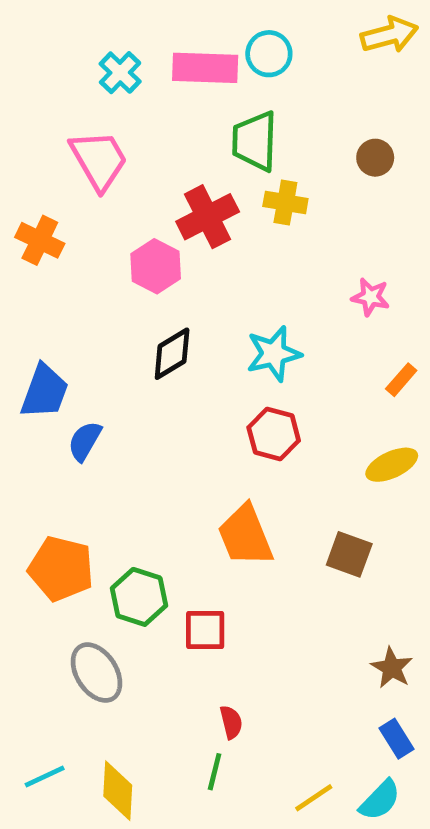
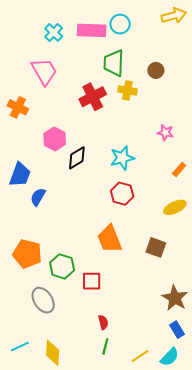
brown circle: (375, 158) -> (156, 70), moved
pink hexagon: (156, 266) -> (55, 139), moved
brown star: (392, 668) -> (175, 298), size x1.4
green line: (215, 772) -> (105, 346), moved

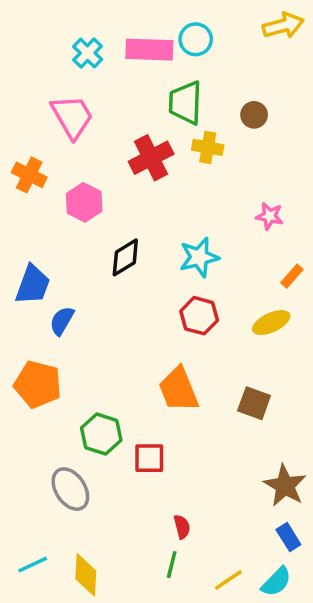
pink hexagon: (55, 139) -> (84, 202), moved
yellow ellipse: (175, 207) -> (271, 323), moved
orange pentagon: (27, 254) -> (38, 384), moved
red semicircle: (103, 322) -> (182, 527), moved

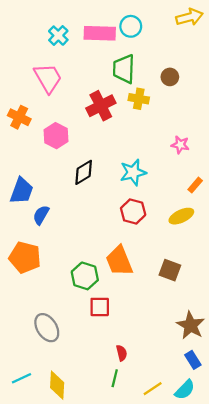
green hexagon: (101, 434) -> (85, 276), moved

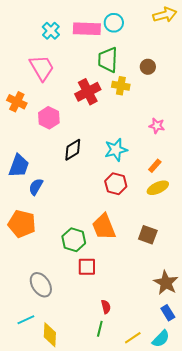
orange rectangle: (195, 185) -> (155, 166), moved
cyan line: (21, 378) -> (26, 320), moved

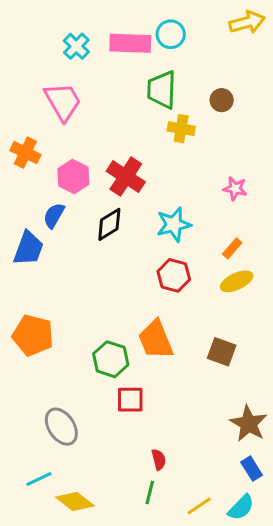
red cross: (88, 92) -> (126, 177), moved, turned -30
blue semicircle: (36, 187) -> (54, 215), moved
yellow diamond: (50, 335) -> (75, 501), turned -55

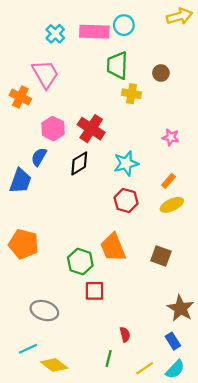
orange cross: (25, 153) -> (20, 97), moved
gray ellipse: (61, 427) -> (44, 311), turned -40
red semicircle: (159, 460) -> (125, 335), moved
blue rectangle: (252, 469) -> (173, 341), moved

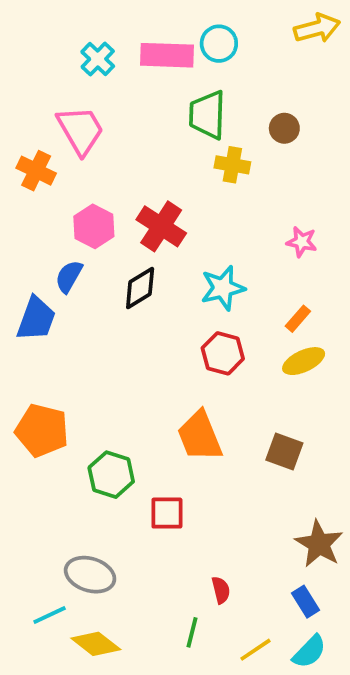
green hexagon: (80, 262) -> (111, 475), moved
gray ellipse: (44, 311) -> (90, 575), moved

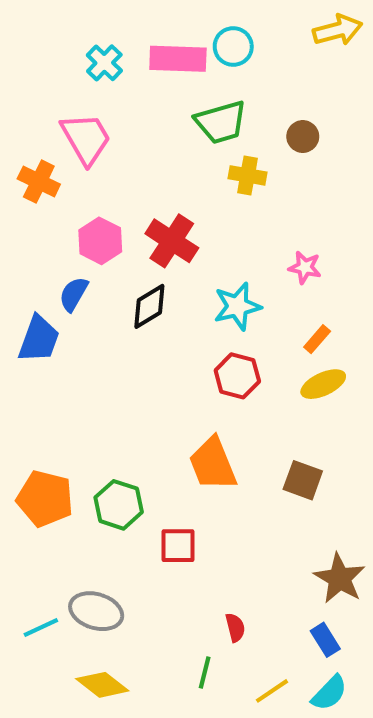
green trapezoid: (207, 115) -> (221, 122), turned -108
pink star: (302, 242) -> (305, 267), moved
orange pentagon: (42, 430) -> (45, 499), moved
cyan line: (50, 615) -> (41, 628), moved

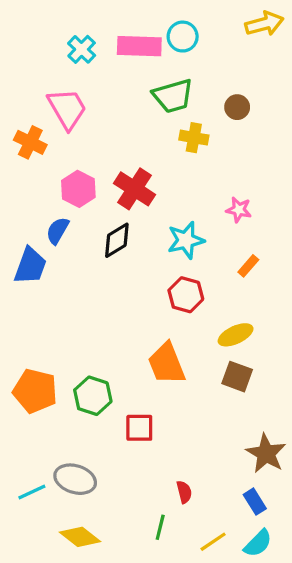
yellow ellipse: (323, 384) -> (236, 335), moved

